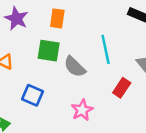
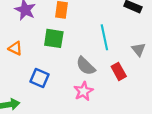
gray semicircle: (75, 67) -> (86, 66), moved
red rectangle: (122, 88) -> (119, 71), turned -63

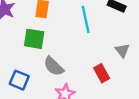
cyan line: (104, 37) -> (86, 19), moved
gray semicircle: (86, 66) -> (54, 66), moved

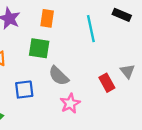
gray triangle: (122, 50) -> (128, 71), moved
blue square: (19, 80) -> (24, 90), turned -30

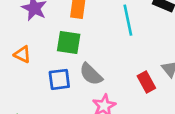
blue square: (24, 90) -> (59, 79), moved

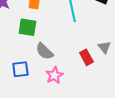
blue square: (59, 79) -> (20, 69), moved

